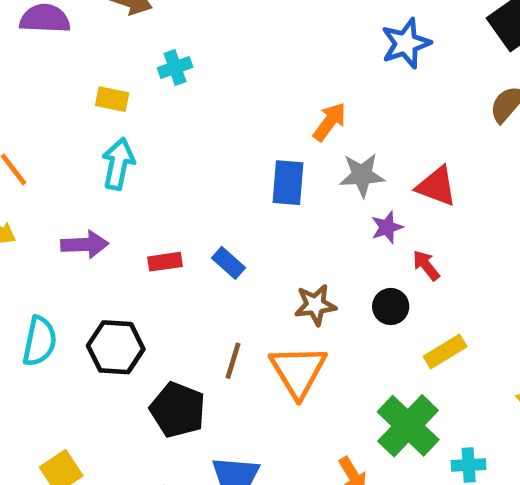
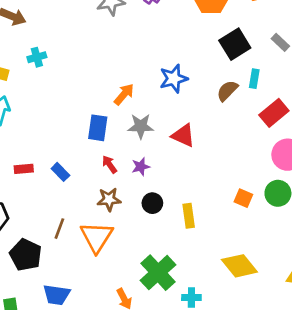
blue star: (406, 43) -> (174, 79), moved
purple star: (387, 227) -> (141, 167), moved
red arrow: (426, 265) -> (109, 164), moved
yellow rectangle: (445, 352) -> (189, 216), moved, turned -70

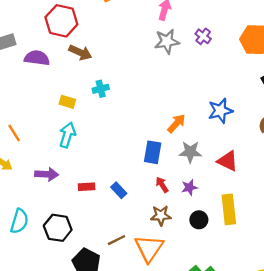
yellow rectangle: (189, 216) -> (229, 209), moved, size x1.4
brown line: (59, 229) -> (116, 240), turned 42

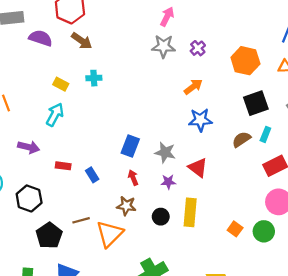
orange arrow: (176, 123) -> (193, 87), moved
purple star: (189, 187) -> (168, 182), moved

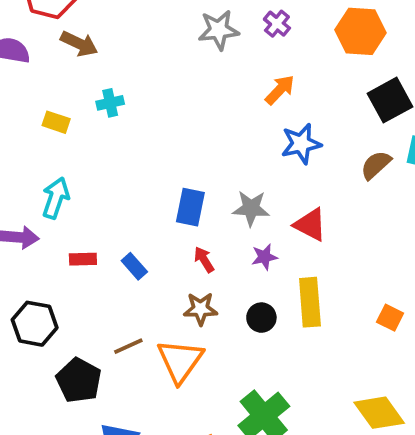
cyan arrow: (55, 115) -> (56, 198), moved

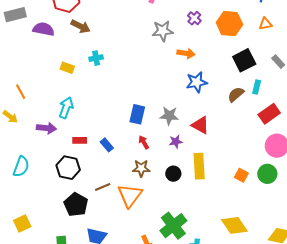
purple cross: (277, 24) -> (194, 18), moved
gray star: (219, 30) -> (163, 31), moved
orange arrow: (280, 90) -> (186, 53), turned 54
black hexagon: (35, 324) -> (68, 168), moved

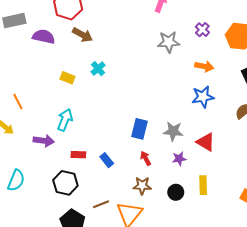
orange arrow: (186, 53) -> (204, 66), moved
cyan cross: (96, 58) -> (98, 69), turned -32
yellow rectangle: (199, 166) -> (203, 185), size x0.7

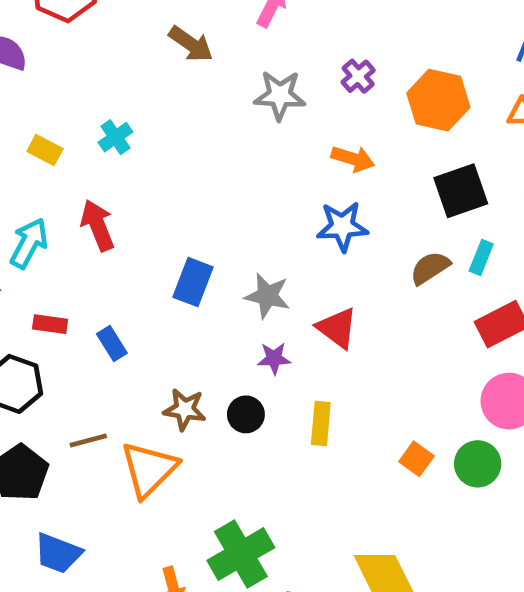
brown arrow: (83, 35) -> (191, 44), moved
red arrow: (146, 158) -> (98, 225), moved, size x1.5
black circle: (176, 192) -> (246, 414), moved

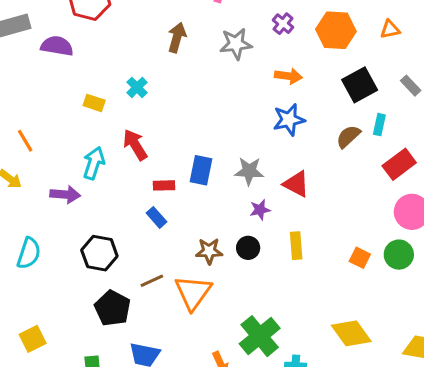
brown arrow: (191, 44) -> (177, 38), moved, turned -100
red rectangle: (50, 324) -> (164, 185), moved

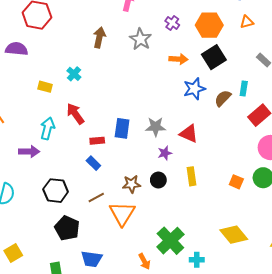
gray star: (236, 44) -> (140, 39), turned -30
black square: (360, 85) -> (214, 57), moved
blue star: (289, 120) -> (194, 89), moved
brown line: (152, 281) -> (96, 197), moved

